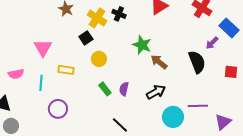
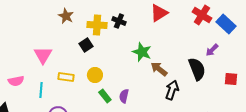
yellow cross: (97, 18) -> (97, 25), turned -30
blue rectangle: (229, 28) -> (226, 24), moved
yellow circle: (99, 59) -> (95, 75), moved
black arrow: (156, 92) -> (172, 90), moved, turned -42

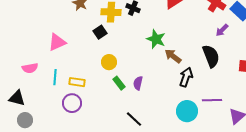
purple arrow: (212, 50) -> (222, 30), moved
pink triangle: (43, 55) -> (57, 42), turned 36
yellow rectangle: (66, 77) -> (77, 82), moved

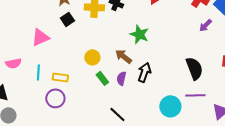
black square: (100, 32) -> (67, 19), moved
brown arrow: (173, 56) -> (123, 56), moved
black semicircle: (211, 56) -> (194, 68), moved
black arrow: (186, 77) -> (144, 72), moved

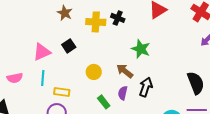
black square: (67, 19) -> (69, 46), moved
cyan line: (38, 72) -> (43, 78), moved
green rectangle: (102, 78) -> (104, 102), moved

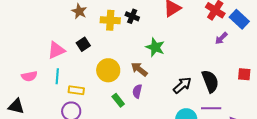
yellow circle: (94, 72) -> (108, 70), size x1.5
black arrow: (146, 87) -> (182, 85), moved, turned 30

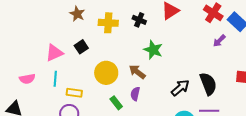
black cross: (132, 16) -> (139, 20), moved

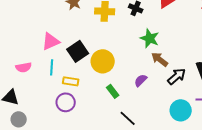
black square: (81, 47) -> (78, 51), moved, size x1.5
brown arrow: (137, 72) -> (160, 59), moved
purple semicircle: (135, 94) -> (141, 80), moved, turned 32

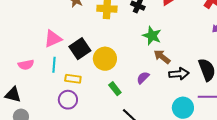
black arrow: (177, 76) -> (179, 74), turned 36

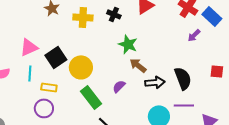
green rectangle: (115, 89) -> (91, 97), size x1.6

